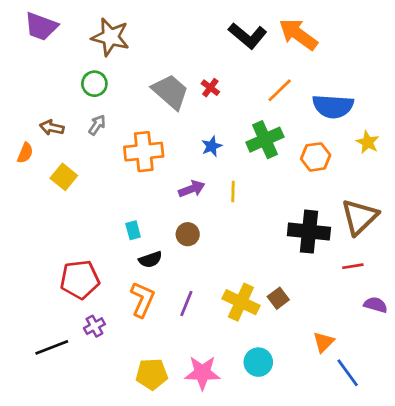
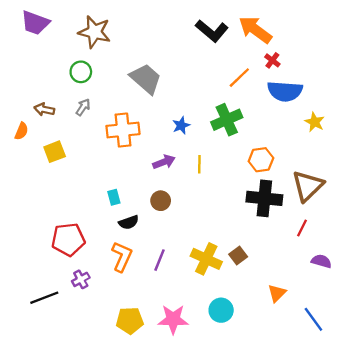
red cross: (210, 88) -> (272, 60), moved
orange hexagon: (316, 157) -> (261, 160), moved
yellow square: (64, 177) -> (55, 152), turned 30
red line: (353, 266) -> (302, 228), turned -54
blue line: (348, 373) -> (313, 319), moved

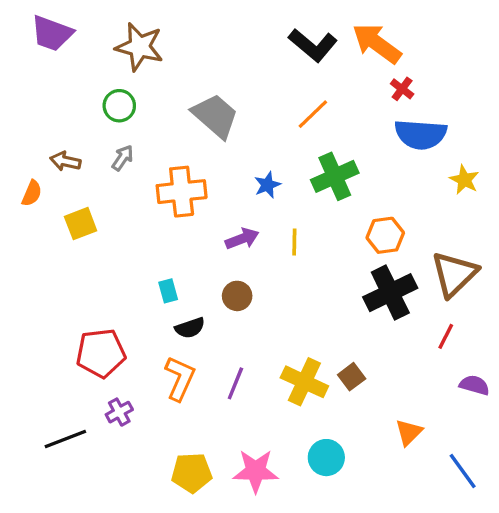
orange line: (239, 78) -> (313, 114), moved
black cross: (264, 198) -> (390, 293), turned -32

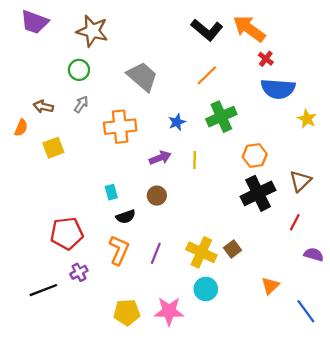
brown triangle: (454, 274) -> (300, 181), size x0.7
cyan circle: (326, 458) -> (206, 289), moved

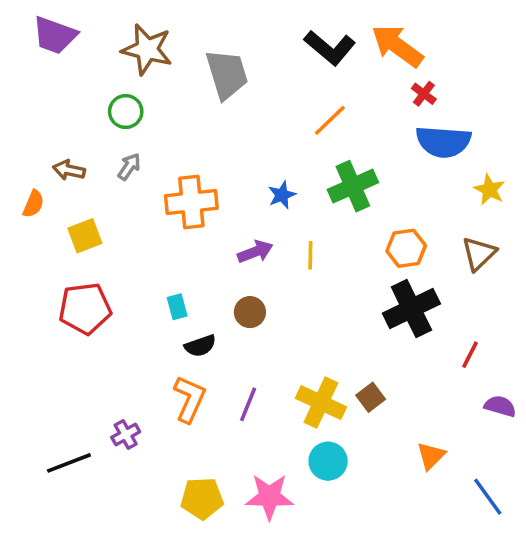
gray trapezoid: (142, 77) -> (227, 74), moved, turned 32
brown triangle: (300, 181) -> (479, 253), moved
red pentagon: (67, 233) -> (85, 309), moved

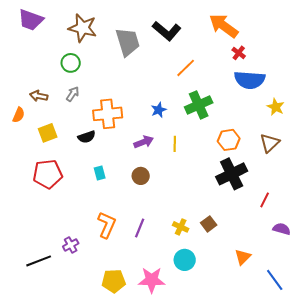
black L-shape: (330, 48) -> (167, 31), moved
black semicircle: (200, 346) -> (87, 137), moved
yellow cross: (321, 403) -> (181, 227), size x0.6

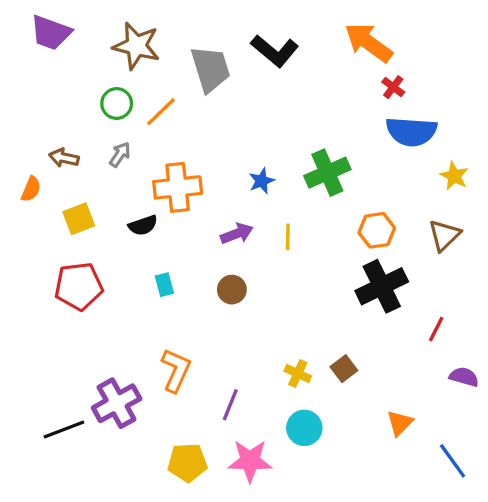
orange line: (186, 68) -> (161, 112), moved
purple line: (140, 228) -> (230, 405), moved
purple cross: (71, 245) -> (117, 403), size x1.8

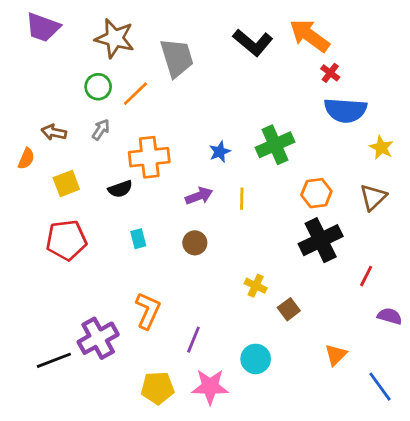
black L-shape: (275, 51) -> (253, 43), moved
yellow cross: (298, 374) -> (256, 286), moved

